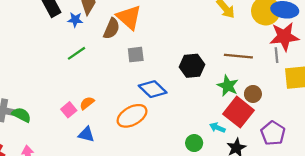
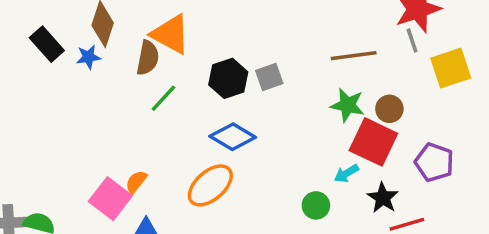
green line: (76, 53) -> (163, 98), moved
gray square: (136, 55) -> (269, 77), moved
black hexagon: (192, 66) -> (228, 78), moved
pink square: (69, 110) -> (110, 199), size x1.6
cyan arrow: (217, 128) -> (346, 173), turned -40

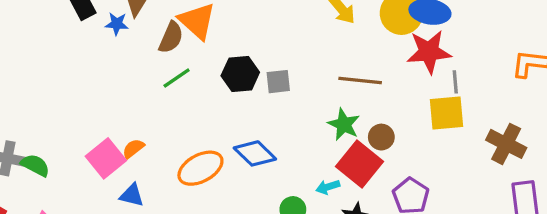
gray line: (412, 40) -> (455, 82), moved
blue diamond: (233, 137) -> (255, 153), moved

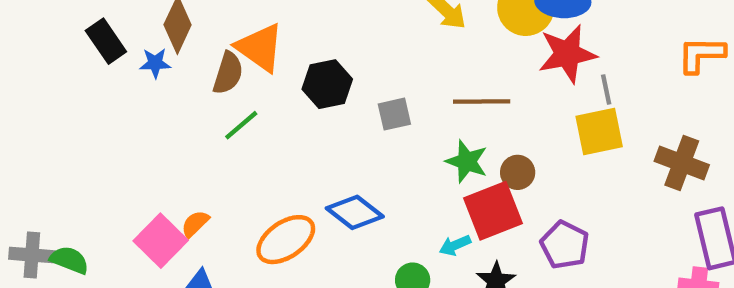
black hexagon: (240, 74) -> (327, 84), moved
gray square: (278, 82) -> (394, 114), moved
red square: (359, 164) -> (493, 211), turned 36

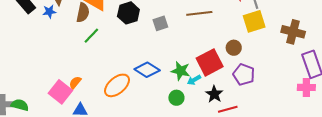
green star: (467, 161) -> (181, 71), moved
brown circle: (518, 172) -> (234, 48), moved

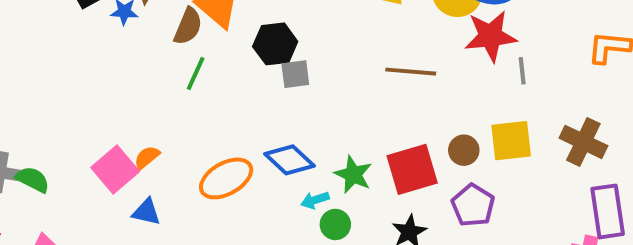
yellow square: (254, 21) -> (511, 141), moved
gray square: (160, 23) -> (295, 74), moved
green line: (91, 36) -> (196, 74), turned -30
cyan arrow: (194, 80) -> (315, 200), moved

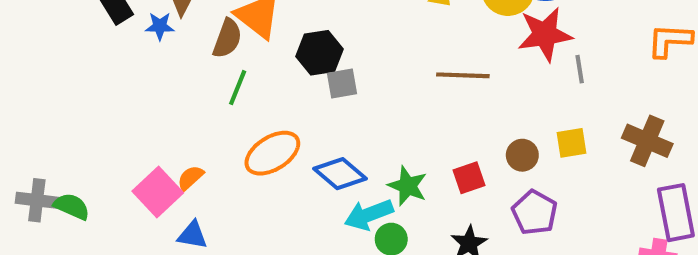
yellow square: (511, 141) -> (571, 143), size x0.7
red square: (412, 169) -> (469, 178), size x0.6
orange ellipse: (226, 178) -> (272, 153), moved
cyan arrow: (315, 200) -> (369, 215), size x1.6

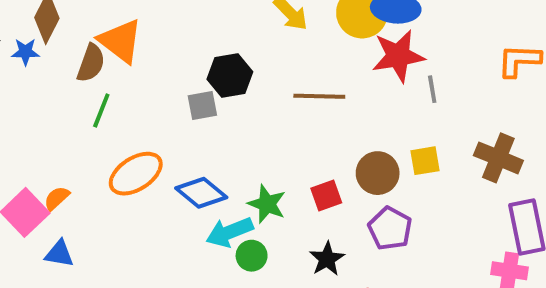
black hexagon: (320, 53) -> (230, 75), moved
brown circle: (522, 155) -> (378, 173), size x1.4

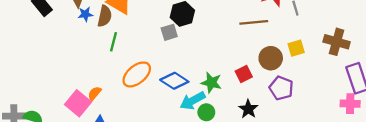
blue star: (25, 52) -> (85, 14), moved
brown line: (319, 96) -> (254, 22), moved

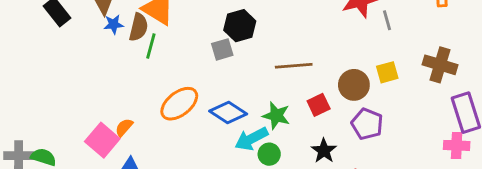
brown line: (254, 22) -> (294, 66), moved
green line: (114, 42) -> (151, 46), moved

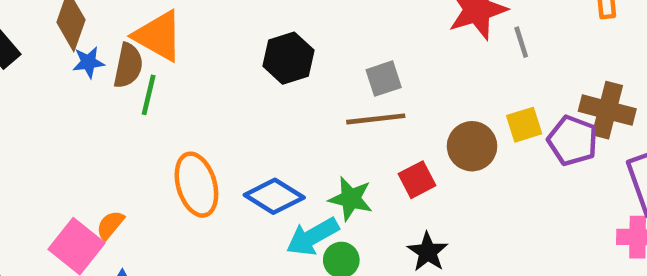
gray square: (222, 49) -> (384, 79), moved
orange ellipse: (179, 104) -> (196, 185), turned -66
purple pentagon: (367, 124) -> (573, 141), moved

